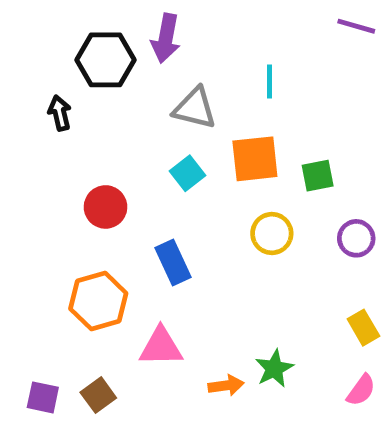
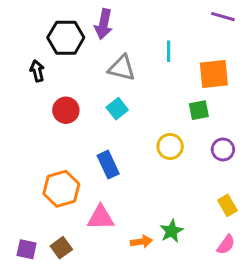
orange square: (255, 159) -> (214, 74), moved
red circle: (106, 207) -> (66, 110), moved

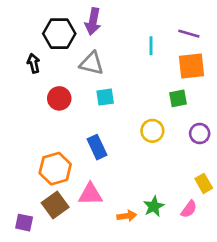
purple line: (223, 17) -> (189, 34), moved
gray triangle: (122, 68) -> (92, 63), moved
cyan square: (117, 109) -> (105, 97), turned 30
pink semicircle: (226, 245) -> (189, 209), moved
brown square: (61, 248) -> (55, 205), moved, size x1.4

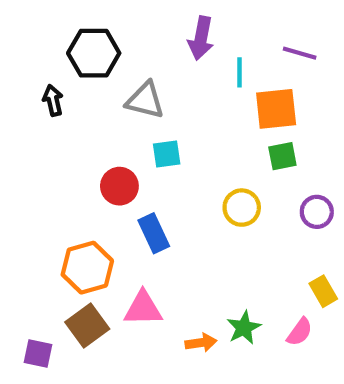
purple arrow: (93, 21) -> (201, 38), moved
orange square: (192, 66) -> (276, 109), moved
red circle: (59, 98) -> (119, 186), moved

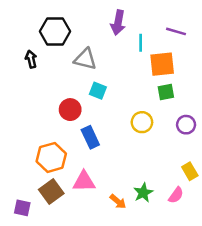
cyan square: (167, 154) -> (98, 91), turned 30
orange arrow: (201, 343) -> (118, 202), turned 48

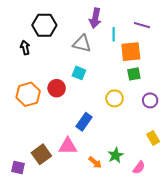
gray triangle: (85, 59) -> (82, 43), moved
blue rectangle: (90, 137) -> (84, 122), moved, turned 60
orange hexagon: (51, 157) -> (28, 94), moved
pink semicircle: (176, 195) -> (139, 167), moved

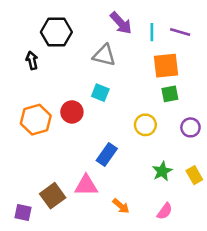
purple arrow: (95, 18) -> (121, 23), turned -54
cyan line: (114, 34) -> (152, 32), moved
green star: (116, 155) -> (162, 171), moved
pink semicircle: (139, 167) -> (165, 211), moved

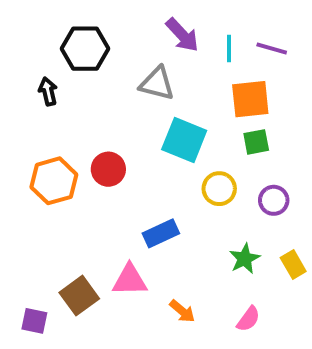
cyan square: (100, 93) -> (184, 140), moved, size x1.6
purple circle: (190, 127) -> (274, 200), moved
blue rectangle: (107, 154) -> (161, 233), turned 30

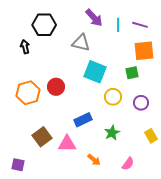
orange square: (250, 99) -> (144, 51), moved
green star: (245, 259) -> (112, 133), moved
brown square: (79, 296) -> (42, 137), moved

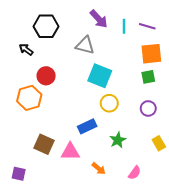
black arrow: (25, 47) -> (26, 49), turned -40
green square: (132, 73) -> (148, 77), moved
red circle: (56, 87) -> (46, 76), moved
yellow circle: (113, 97) -> (109, 103), moved
brown square: (42, 137) -> (44, 144), turned -30

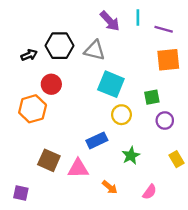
black hexagon: (46, 26) -> (59, 46), moved
cyan line: (124, 26) -> (138, 18), moved
black arrow: (26, 49) -> (29, 55), turned 120
green square: (148, 77) -> (152, 97), moved

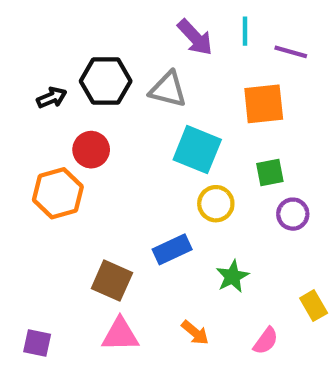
orange square: (168, 60) -> (264, 104), moved
yellow rectangle: (176, 159) -> (314, 306), moved
brown square: (49, 160) -> (112, 281), moved
pink triangle: (78, 168) -> (120, 335), moved

